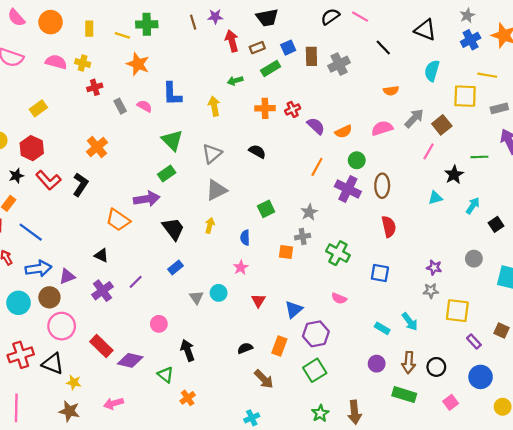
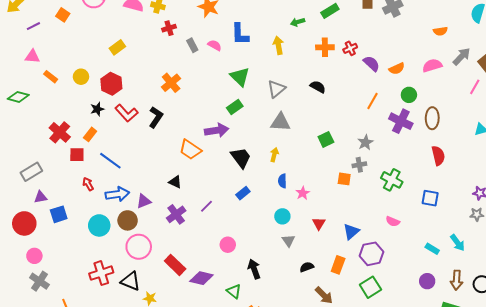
gray triangle: (216, 190) -> (280, 122), turned 30
blue semicircle: (245, 238) -> (282, 181), moved
gray triangle: (196, 297) -> (288, 241), moved

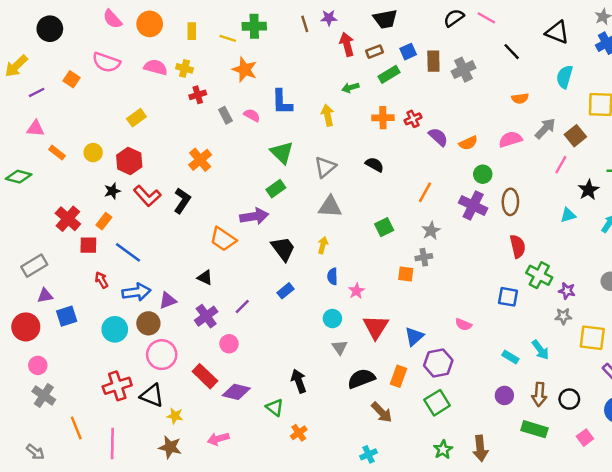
orange line: (372, 101) -> (425, 192), moved
green cross: (392, 180) -> (539, 275), moved
red triangle: (319, 223) -> (376, 327), size x1.6
pink circle: (228, 245) -> (229, 344), moved
black semicircle: (307, 267) -> (361, 379), size x1.6

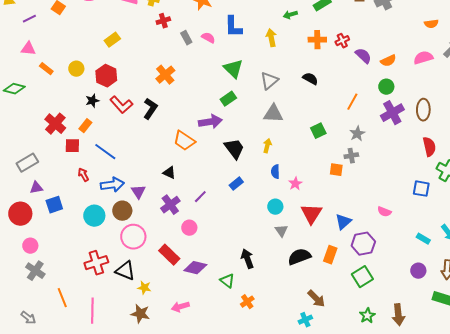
green circle: (483, 174) -> (386, 87), moved
purple cross: (473, 205) -> (392, 113), turned 35
purple triangle: (168, 300) -> (138, 192), turned -42
brown arrow: (382, 412) -> (316, 299), moved

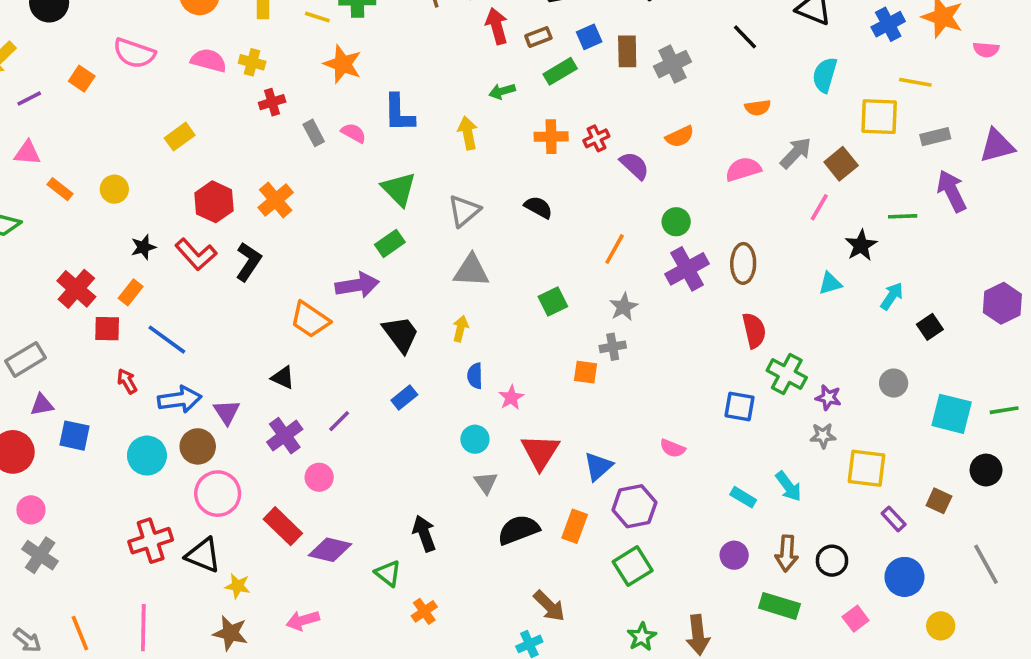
orange semicircle: (388, 61) -> (680, 137), moved
red hexagon: (106, 76) -> (214, 202), moved
blue square: (54, 205) -> (74, 436), turned 30
orange line: (62, 298) -> (80, 633), moved

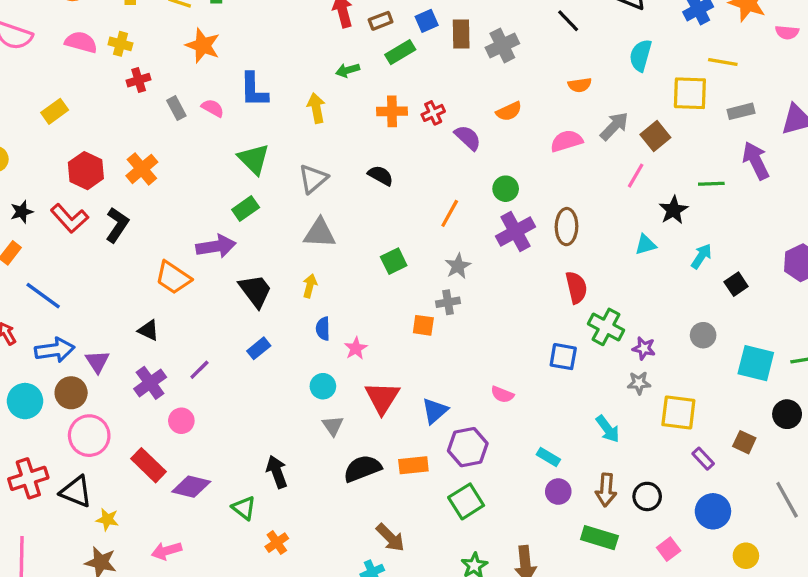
cyan rectangle: (743, 497) -> (548, 457), moved
orange rectangle: (575, 526) -> (413, 465), turned 64

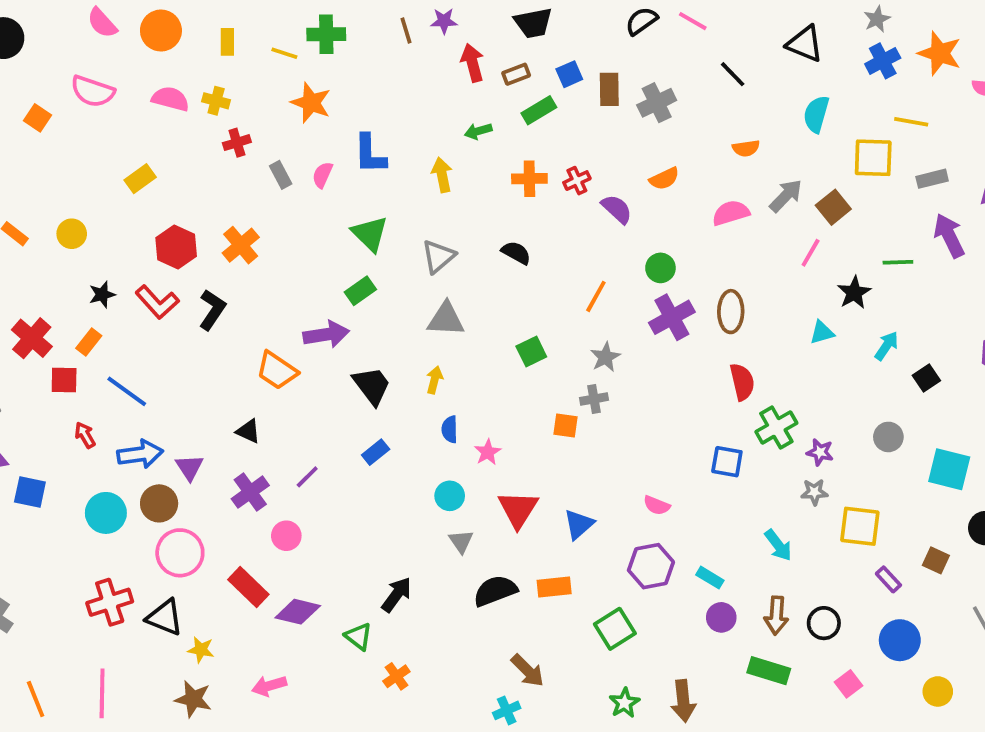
pink semicircle: (213, 108) -> (322, 175), turned -95
green cross: (606, 327) -> (776, 427), turned 32
purple hexagon: (468, 447) -> (651, 566), moved
black arrow: (277, 472) -> (396, 595), turned 56

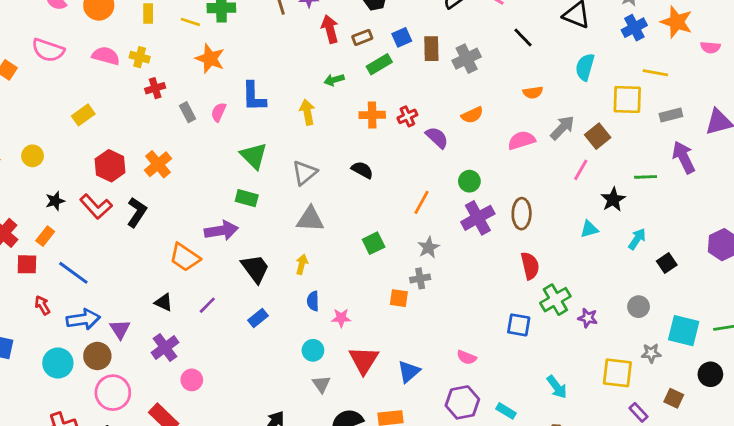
green rectangle: (360, 291) -> (247, 198), turned 50
pink star: (488, 452) -> (341, 318), turned 30
purple line: (307, 477) -> (207, 305), moved
gray star: (814, 492) -> (651, 353), moved

